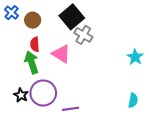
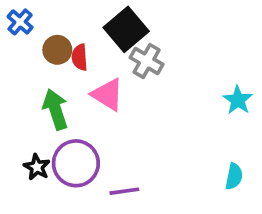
brown circle: (33, 20) -> (57, 50), moved
red semicircle: (35, 44) -> (80, 57), moved

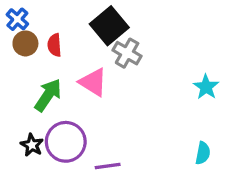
brown circle: (57, 50) -> (25, 43), moved
red semicircle: (80, 57) -> (54, 45), moved
green arrow: (55, 109) -> (48, 95), turned 52

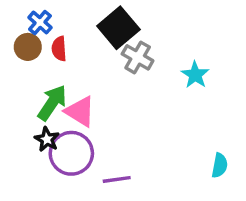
blue cross: (17, 19) -> (40, 23), moved
pink triangle: (93, 82) -> (80, 111), moved
cyan star: (206, 87) -> (195, 75), moved
black star: (32, 145) -> (47, 139), moved

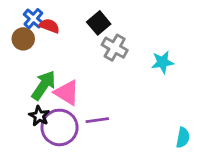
black square: (118, 28) -> (99, 23), size x0.7
red semicircle: (59, 49) -> (49, 26), moved, turned 114
cyan star: (195, 75) -> (163, 62), turned 30
purple line: (117, 179) -> (97, 120), moved

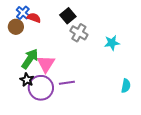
pink triangle: (67, 93) -> (46, 64), turned 30
cyan semicircle: (183, 138) -> (126, 86), moved

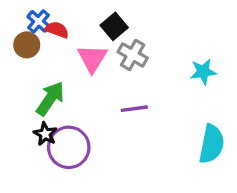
cyan star: (112, 43) -> (203, 72), moved
pink triangle: (46, 64) -> (92, 58), moved
purple line: (67, 83) -> (134, 109), moved
cyan semicircle: (126, 86) -> (212, 144), size x1.6

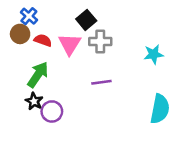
red semicircle: (57, 30) -> (43, 40), moved
gray cross: (133, 55) -> (100, 42), turned -30
purple circle: (69, 147) -> (52, 111), size x0.7

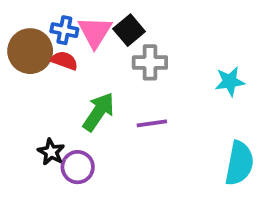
blue cross: (29, 16) -> (64, 30), moved, turned -30
brown circle: (20, 34) -> (30, 51), size x1.5
pink triangle: (70, 44) -> (95, 32), moved
green arrow: (38, 75) -> (99, 112), moved

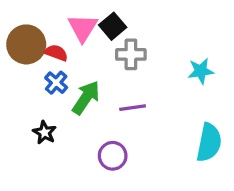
blue cross: (64, 30) -> (56, 83), moved, turned 30
purple circle: (78, 167) -> (113, 156), moved

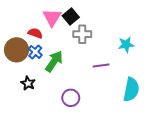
brown circle: (26, 44) -> (17, 50), moved
purple line: (133, 108) -> (101, 65), moved

